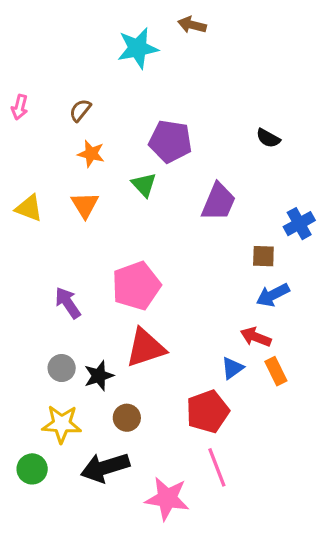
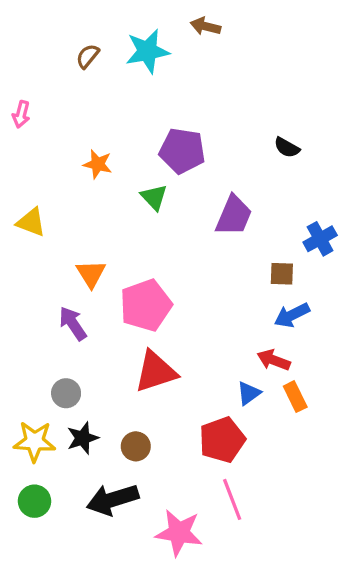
brown semicircle: (80, 110) -> (88, 56), moved
orange triangle: (85, 205) -> (91, 274), moved
black star: (99, 376) -> (83, 438), moved
yellow star: (62, 424) -> (35, 441), moved

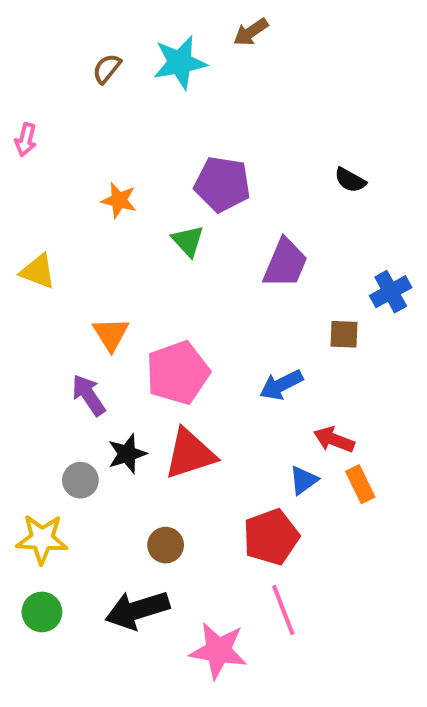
brown arrow: (206, 26) -> (251, 32), turned -48
blue arrow: (292, 315) -> (281, 385), moved
black star: (83, 438) -> (127, 454), moved

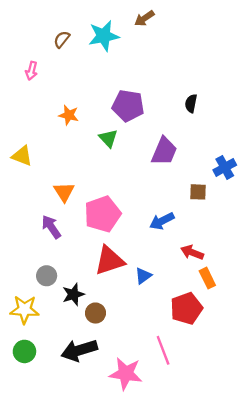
pink arrow: (26, 140) -> (31, 71), moved
black semicircle: (350, 180) -> (191, 103), moved, turned 72
black star: (127, 454) -> (73, 294), moved
blue triangle: (303, 480) -> (143, 276), moved
red pentagon: (271, 537) -> (186, 308), moved

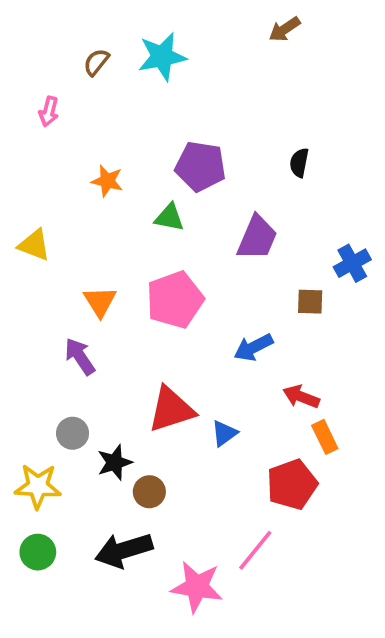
brown arrow: (144, 18) -> (285, 29), moved
green triangle: (108, 138) -> (169, 217), turned -36
pink pentagon: (102, 214) -> (175, 300), moved
pink line: (163, 350) -> (255, 550), turned 60

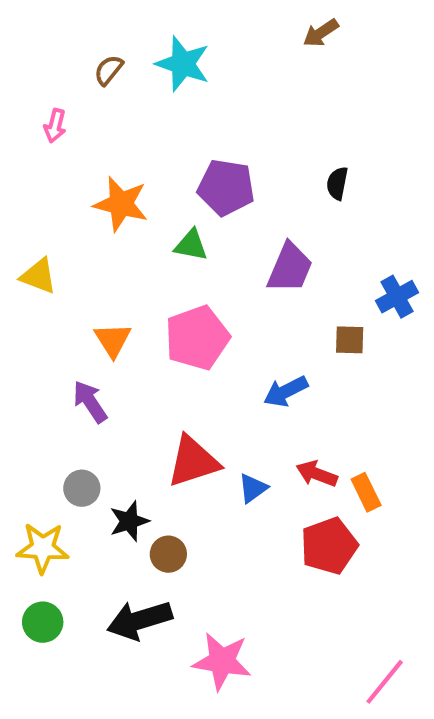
cyan star: (162, 57) -> (183, 64), turned 30
orange star: (107, 181) -> (121, 204), size x1.5
red arrow: (301, 397) -> (317, 474), moved
pink line: (255, 550) -> (385, 682), moved

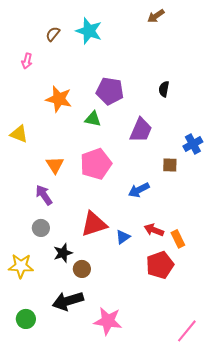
gray circle: (82, 488) -> (41, 228), moved
green circle: (43, 622) -> (26, 319), moved

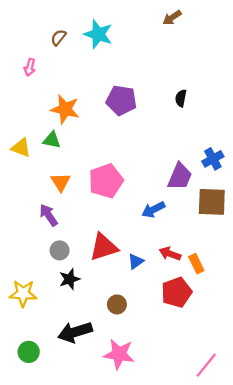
green triangle: (93, 119) -> (52, 140), moved
purple trapezoid: (141, 130) -> (180, 176), moved
brown square: (170, 165) -> (212, 202), moved, size x1.8
gray circle: (41, 228) -> (60, 250), moved
brown circle: (82, 269) -> (117, 304), moved

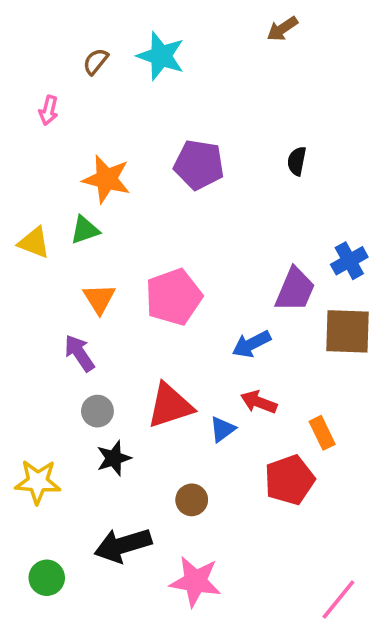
green triangle: (52, 140) -> (85, 230), turned -30
red arrow: (170, 254) -> (259, 402), moved

